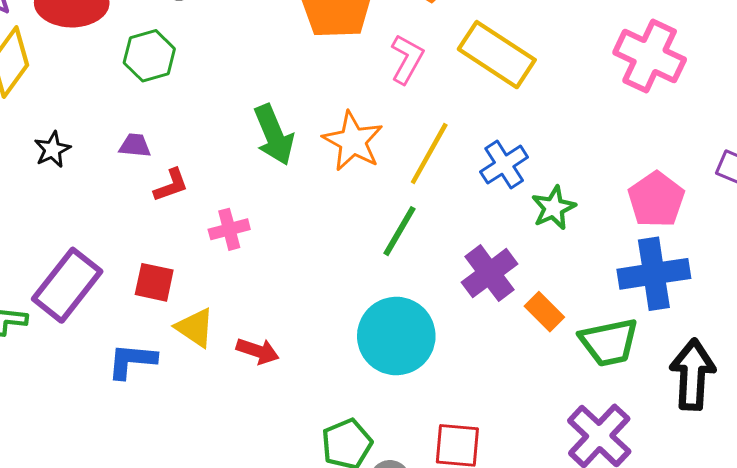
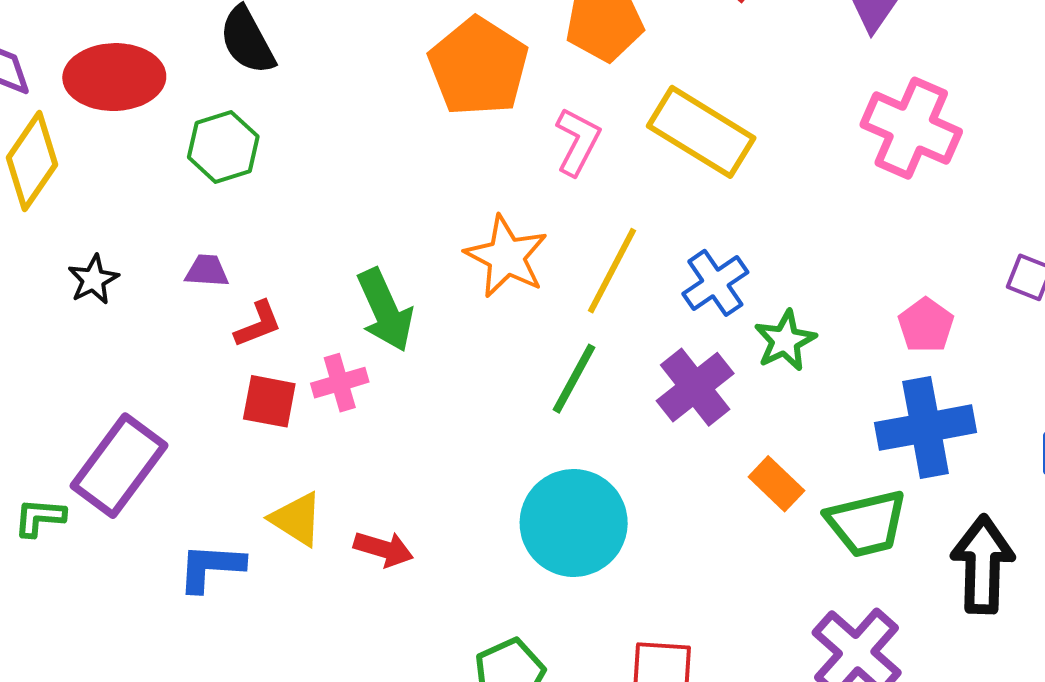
green arrow: (274, 135) -> (385, 310), moved
pink pentagon: (656, 200) -> (926, 325), size x0.7
purple cross: (490, 273) -> (695, 387), moved
red square: (154, 282) -> (269, 401), moved

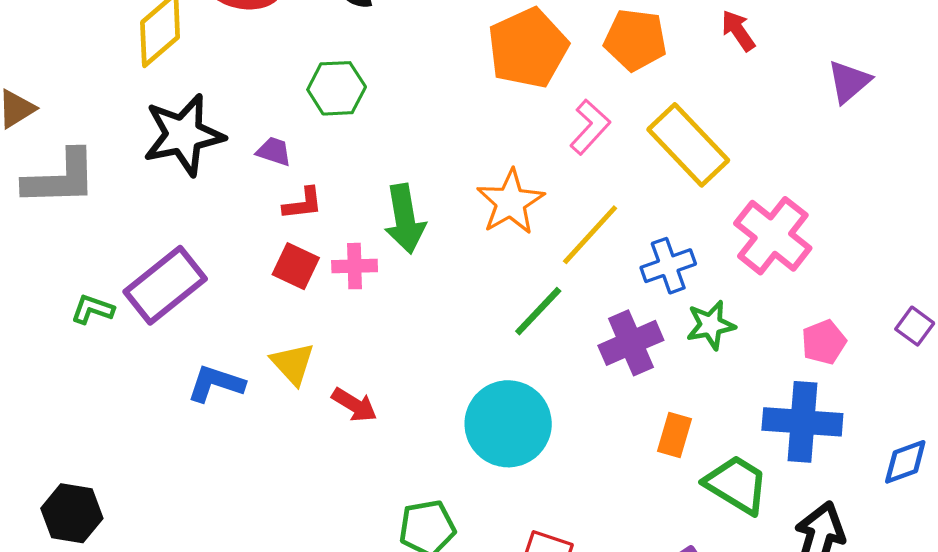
pink cross: (911, 128) -> (773, 236), moved
green hexagon: (223, 147) -> (337, 88), moved
black star: (93, 280) -> (184, 135), size x2.0
orange rectangle: (776, 484) -> (675, 435), turned 48
green trapezoid: (866, 523) -> (737, 484), turned -150

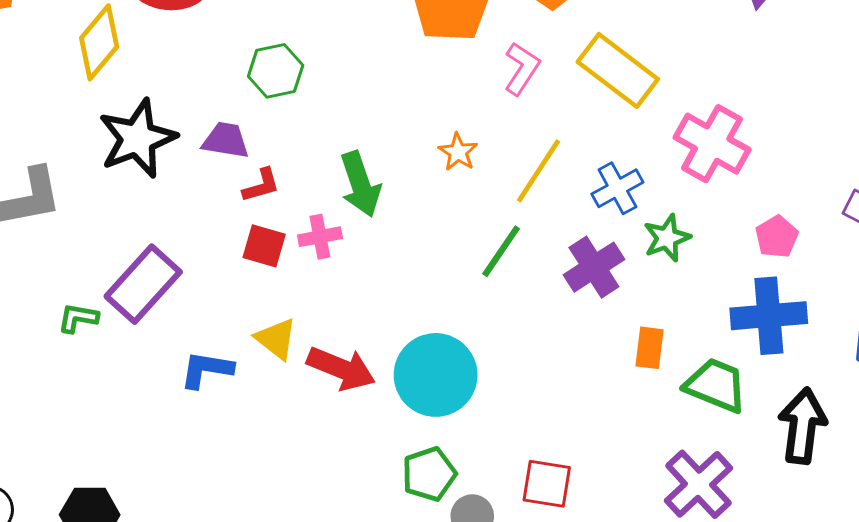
purple trapezoid: (274, 151) -> (226, 140), size x1.4
orange star: (511, 202) -> (458, 152), size x0.6
red arrow: (354, 405) -> (341, 368), size x1.5
cyan circle: (508, 424) -> (436, 375), moved

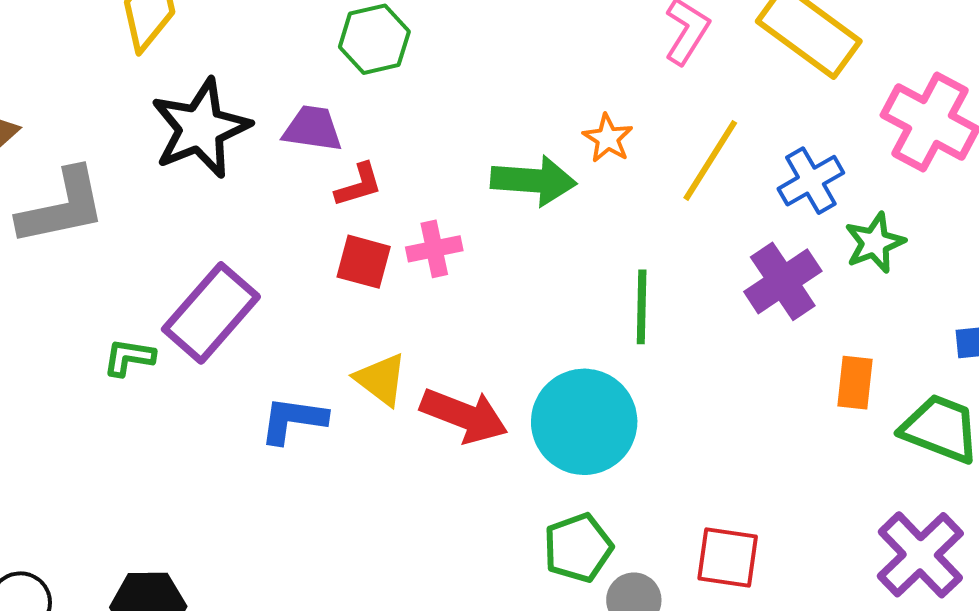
green arrow: (360, 184) -> (534, 181), moved, turned -66
green line: (501, 251) -> (642, 307), moved, turned -32

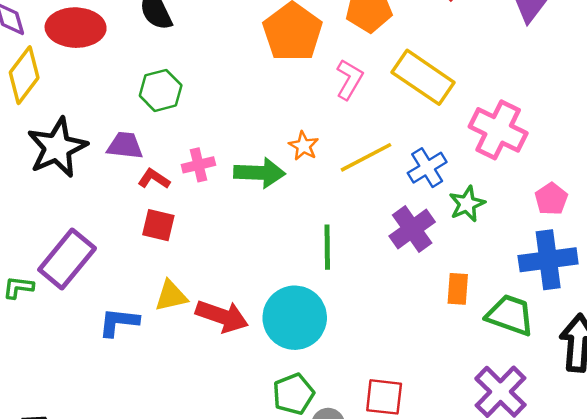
yellow line: (710, 160) -> (366, 157), turned 32
red L-shape: (359, 185) -> (154, 179), turned -128
pink cross: (434, 249) -> (198, 165), moved
yellow triangle: (381, 379) -> (171, 296), turned -48

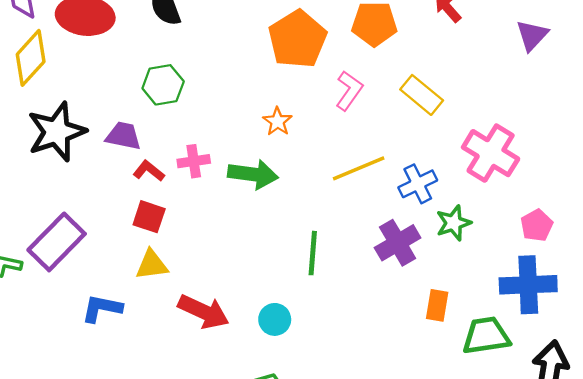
yellow rectangle: (423, 77) -> (422, 95), size x0.7
orange star: (304, 146) -> (277, 121), moved
yellow triangle: (171, 296) -> (152, 265), moved
green trapezoid: (510, 315) -> (486, 336), turned -33
cyan circle: (295, 318) -> (275, 319), size x0.5

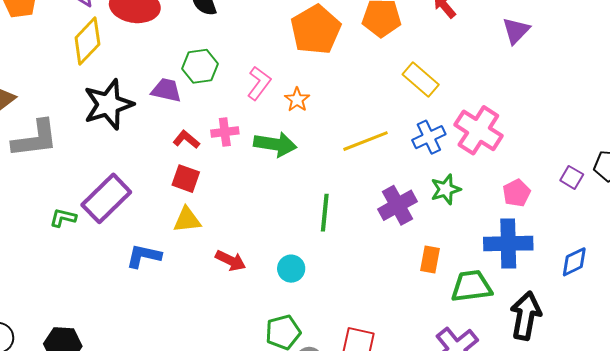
pink L-shape: (349, 91) -> (259, 83), moved
purple trapezoid: (123, 136) -> (166, 90), moved
blue cross: (418, 184) -> (429, 137), moved
red arrow: (204, 312) -> (231, 261), size x0.7

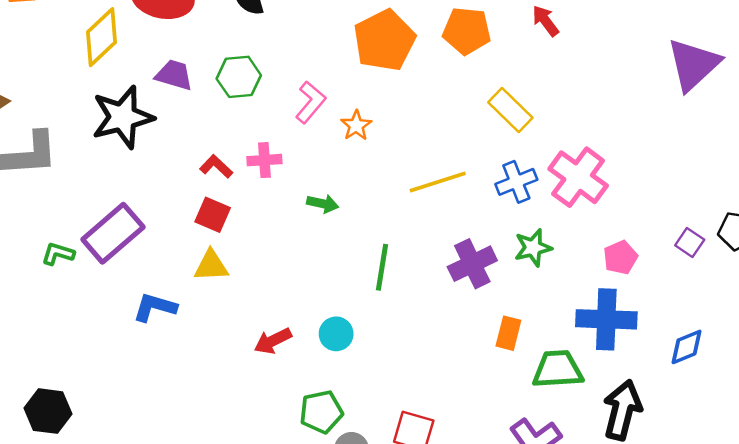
purple triangle: (516, 31) -> (693, 64), moved, size x1.6
purple trapezoid: (166, 90) -> (174, 75), moved
green arrow: (275, 144) -> (323, 204), moved, size x0.6
red arrow: (231, 261) -> (273, 341), moved, turned 124

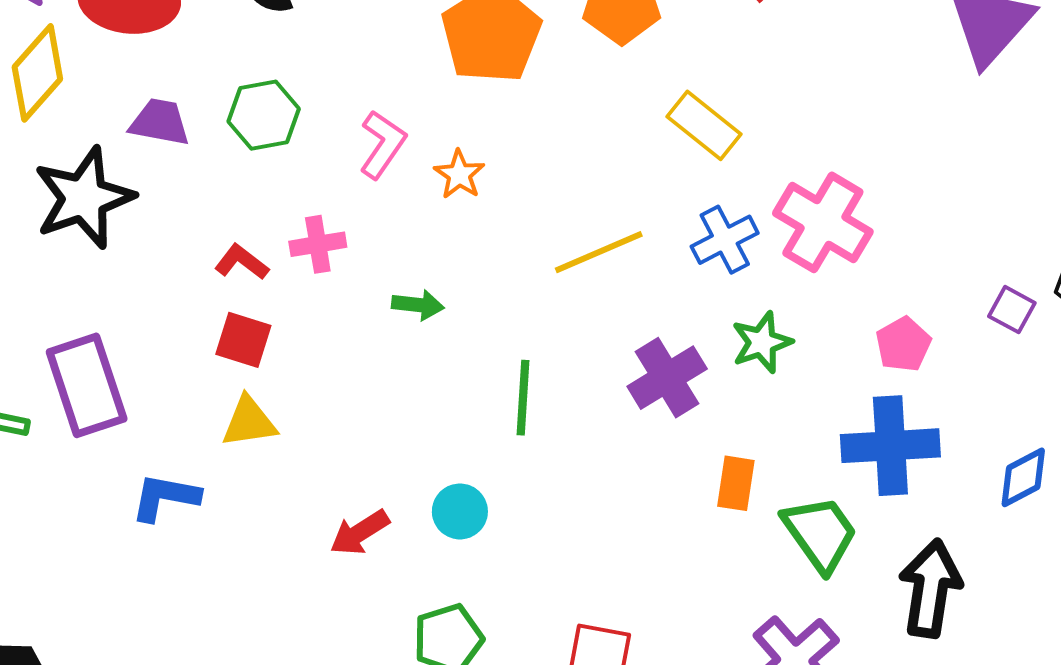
purple rectangle: (113, 233) -> (87, 385), turned -62
green trapezoid: (558, 369) -> (820, 533), turned 64

